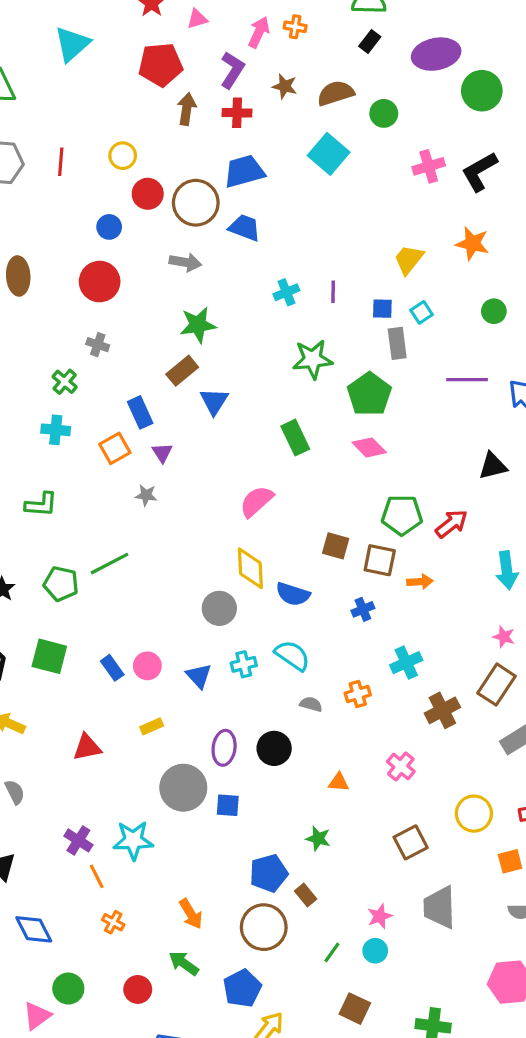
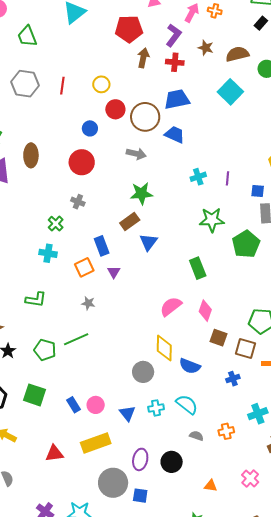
pink diamond: (369, 447) -> (205, 311), moved, turned 60
gray star: (146, 495) -> (88, 303), moved
yellow rectangle: (152, 726) -> (96, 443), size x2.0

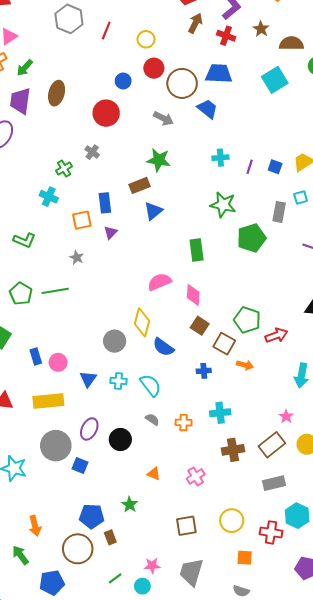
blue square: (258, 191) -> (275, 167), moved
pink diamond: (205, 311) -> (193, 295), turned -30

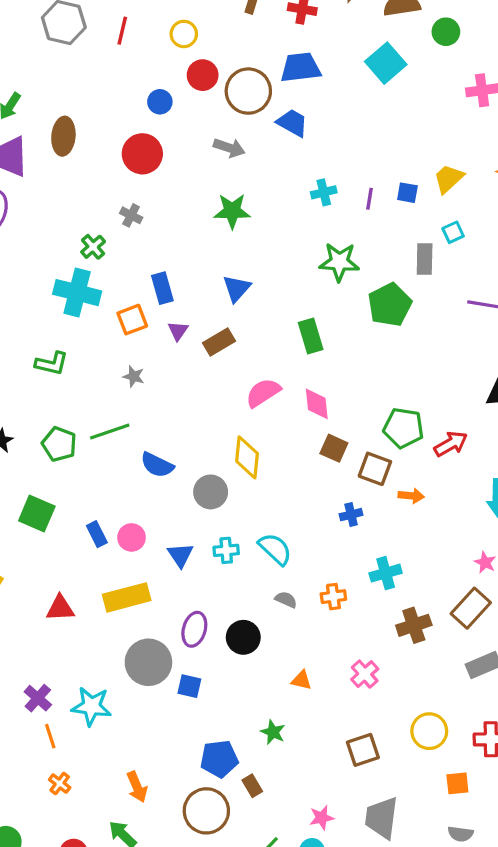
brown rectangle: (140, 185) -> (219, 342), moved
cyan cross: (49, 197) -> (77, 293), size x1.6
blue semicircle: (163, 347) -> (157, 465), moved

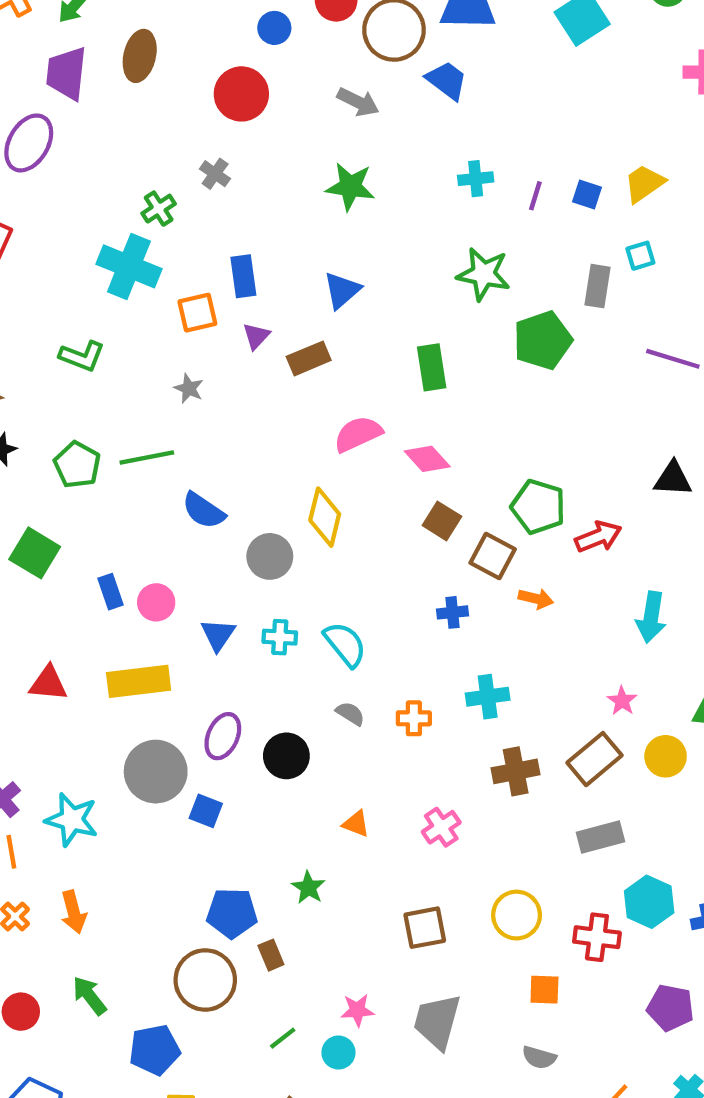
pink diamond: (317, 404) -> (427, 459), turned -44
orange arrow: (137, 787) -> (74, 912), moved

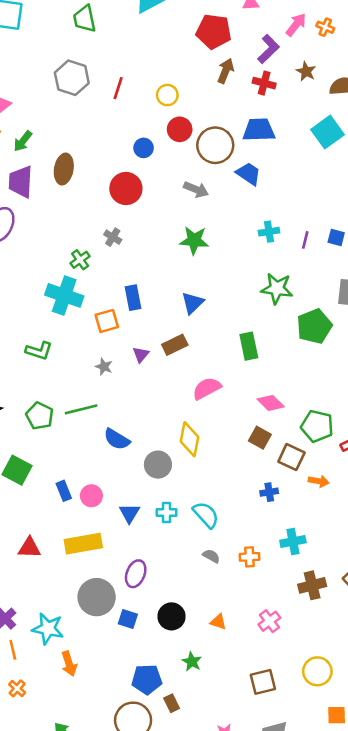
purple triangle: (256, 336) -> (141, 355), moved
pink diamond: (427, 459) -> (271, 403), moved
black circle: (286, 756) -> (171, 616), moved
orange arrow: (74, 912) -> (69, 664), moved

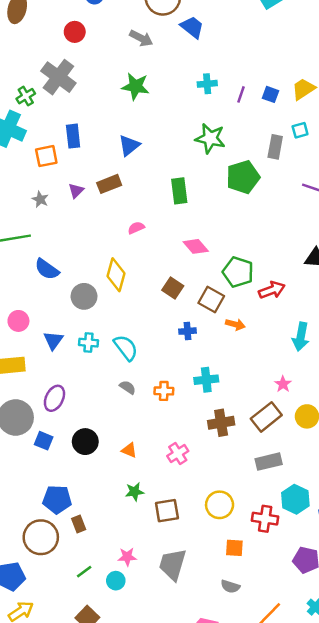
red circle: (126, 188) -> (75, 32), size x0.7
gray cross: (113, 237) -> (58, 77), size x2.0
pink semicircle: (207, 388) -> (136, 228), size x0.6
brown square: (260, 438) -> (173, 288), moved
green star: (192, 662) -> (135, 492), moved, turned 30

